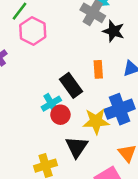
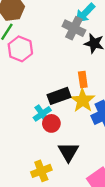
black rectangle: (71, 85) -> (59, 96), turned -70
yellow star: (96, 121) -> (83, 100), moved, turned -30

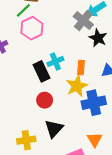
black rectangle: (59, 96) -> (42, 71), moved, turned 72
cyan cross: (42, 114) -> (55, 61), moved

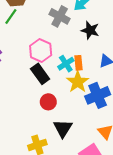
gray cross: (83, 20) -> (60, 16), moved
pink hexagon: (32, 28) -> (41, 51), moved
cyan cross: (55, 61) -> (66, 64), moved

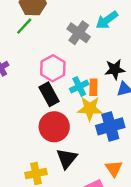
black star: (90, 30) -> (115, 69), moved, turned -30
yellow star: (78, 82) -> (90, 109), turned 30
red circle: (48, 102) -> (54, 127), size x1.6

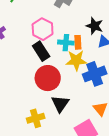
black star: (115, 69) -> (95, 26), turned 30
cyan cross: (79, 86) -> (66, 43), turned 35

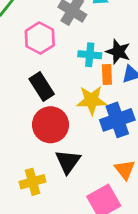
pink hexagon: (43, 29) -> (40, 38), moved
orange rectangle: (78, 42) -> (107, 74), moved
cyan cross: (66, 43) -> (90, 55), moved

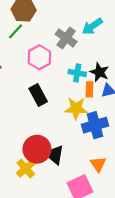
red circle: (50, 125) -> (37, 149), moved
black triangle: (68, 162) -> (54, 155), turned -30
yellow cross: (33, 182) -> (26, 168), turned -30

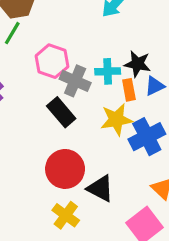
gray cross: (66, 38) -> (75, 81), moved
red circle: (37, 149) -> (65, 169), moved

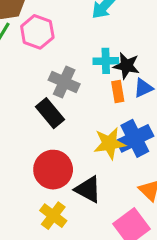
pink hexagon: (52, 61) -> (37, 32), moved
cyan cross: (108, 71) -> (106, 61), moved
yellow star: (116, 120) -> (109, 143), moved

